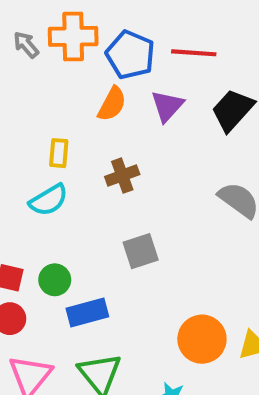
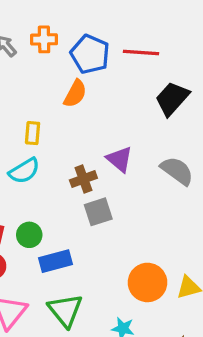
orange cross: (73, 36) -> (44, 39), size x0.7
purple triangle: (167, 106) -> (120, 159), moved, turned -32
brown cross: (122, 176) -> (83, 179), moved

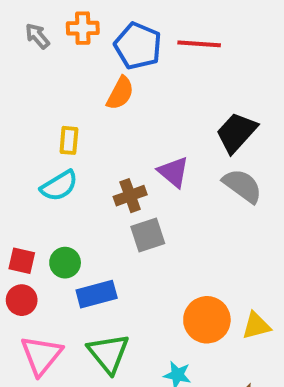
black trapezoid: (172, 99) -> (236, 133), moved

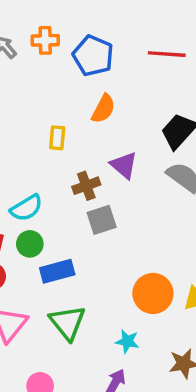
red line: (199, 44) -> (167, 54), moved
orange semicircle: (120, 93) -> (103, 109), moved
yellow rectangle: (69, 140) -> (57, 138), moved
cyan semicircle: (59, 186) -> (26, 208), moved

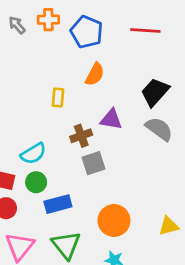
purple triangle: (124, 165) -> (111, 119), turned -30
orange circle: (153, 293) -> (114, 220), moved

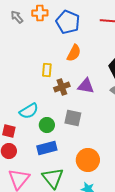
brown cross: (81, 136) -> (62, 87), moved
gray square: (93, 163) -> (73, 118), turned 30
green circle: (36, 182) -> (47, 125), moved

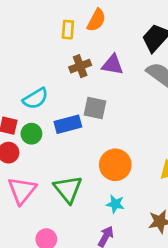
yellow rectangle: (47, 70) -> (68, 30), moved
green circle: (47, 125) -> (31, 134), moved
blue rectangle: (47, 148) -> (68, 124), moved

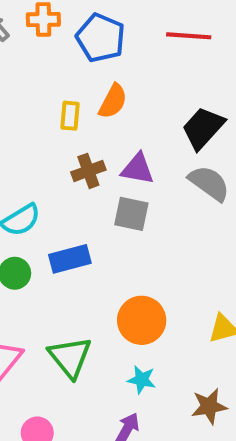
gray square: (95, 108) -> (131, 214), moved

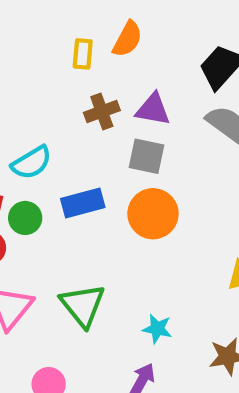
orange circle: (142, 320) -> (153, 214), moved

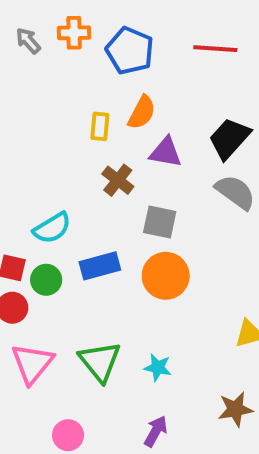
purple triangle: (153, 109) -> (166, 152), moved
brown cross: (102, 111) -> (118, 180), turned -32
cyan star: (157, 329) -> (158, 367), moved

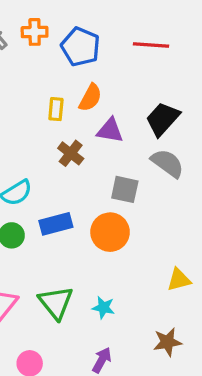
gray square: (160, 222) -> (125, 189), moved

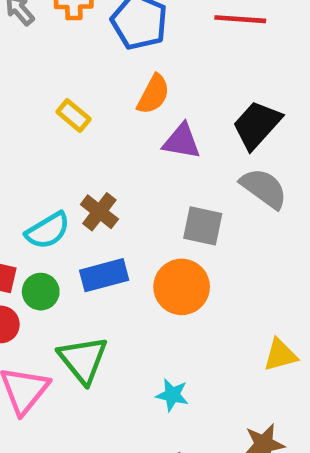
yellow rectangle: (56, 109) -> (74, 115), moved, turned -55
brown cross: (71, 153) -> (99, 212), moved
green triangle: (56, 303) -> (83, 360), moved

